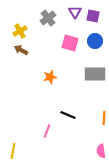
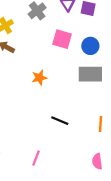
blue circle: (95, 41) -> (90, 46), moved
pink line: (47, 131) -> (36, 158), moved

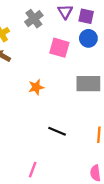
blue circle: (90, 46) -> (88, 38), moved

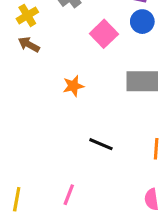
pink square: (59, 48) -> (104, 34), turned 30

